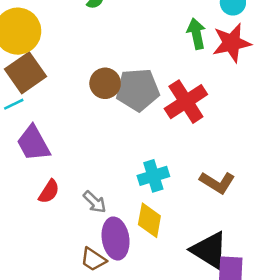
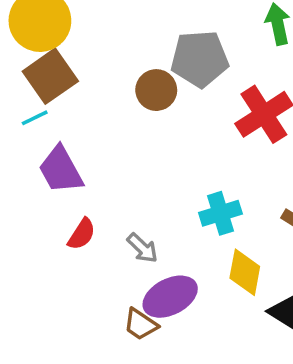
gray pentagon: (138, 90) -> (200, 59), moved
yellow diamond: (149, 220) -> (245, 272), moved
purple ellipse: (116, 239) -> (170, 297), turned 72

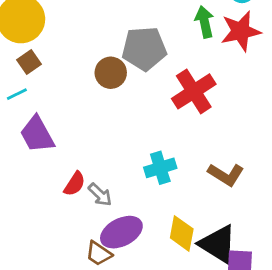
brown square: (50, 76) -> (29, 62), size x0.6
red semicircle: (82, 234) -> (75, 184), moved
yellow diamond: (245, 272) -> (182, 233), moved

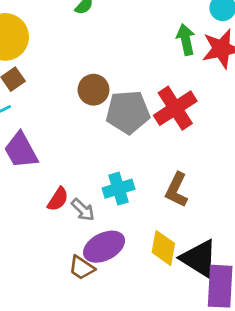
gray pentagon: (144, 49) -> (128, 112), moved
cyan cross: (160, 168) -> (119, 189), moved
brown L-shape: (226, 175) -> (177, 190), moved, turned 84

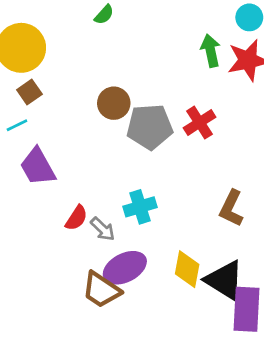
red cross: (175, 108) -> (200, 123), size x0.7
brown L-shape: (177, 190) -> (231, 208), moved
brown trapezoid: (82, 268) -> (101, 290), size x1.4

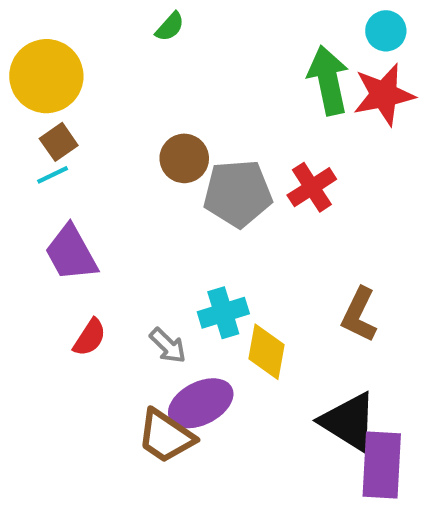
green arrow: (211, 51) -> (328, 80), size x1.4
cyan line: (17, 125) -> (53, 175), moved
red semicircle: (76, 218) -> (90, 337), moved
yellow diamond: (187, 269) -> (267, 352), moved

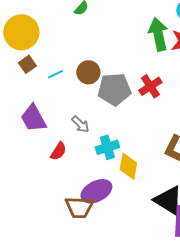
cyan line: (53, 175) -> (55, 74), moved
red semicircle: (90, 337) -> (58, 151), moved
gray arrow: (168, 346) -> (80, 124), moved
brown trapezoid: (166, 436) -> (79, 207), turned -32

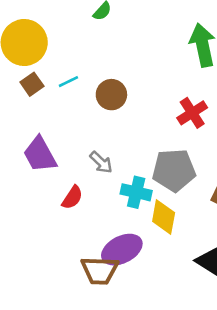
cyan line: (55, 74) -> (68, 82), moved
gray pentagon: (114, 89) -> (174, 170), moved
cyan cross: (107, 147) -> (136, 192), turned 30

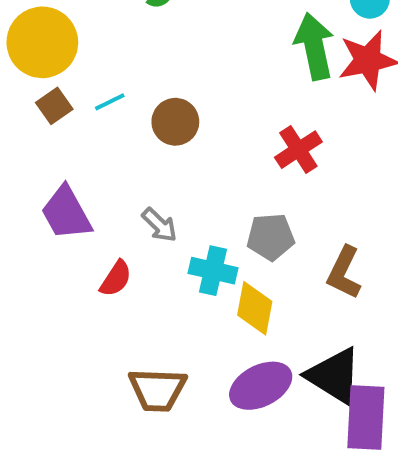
gray pentagon: (174, 170) -> (271, 237), size x0.7
purple ellipse: (122, 250) -> (261, 386), moved

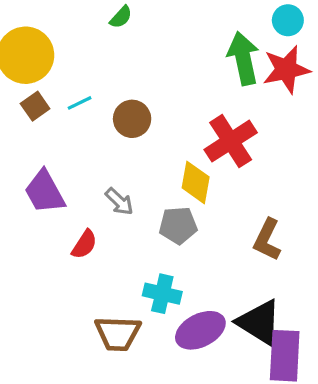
red cross: (298, 150) -> (231, 141), size x1.4
gray pentagon: (271, 237) -> (178, 225), moved
cyan cross: (213, 271) -> (162, 294), moved
yellow diamond: (255, 308) -> (196, 182), moved

